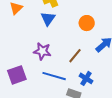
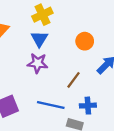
purple star: (42, 51) -> (38, 63), moved
blue cross: (86, 78) -> (88, 106), turned -32

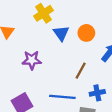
blue triangle: (39, 39) -> (61, 33), moved
purple star: (38, 63) -> (32, 60), moved

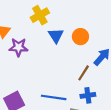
purple star: (32, 60) -> (18, 47), moved
brown line: (81, 71) -> (84, 73), moved

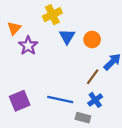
purple star: (18, 47) -> (28, 46), turned 30
blue cross: (88, 95) -> (95, 100), turned -32

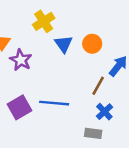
blue line: (60, 99) -> (54, 103), moved
purple square: (20, 101) -> (20, 107), moved

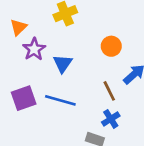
blue triangle: (64, 44) -> (63, 64), moved
brown line: (98, 86) -> (109, 91), turned -66

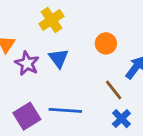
blue triangle: (63, 64) -> (59, 58), moved

